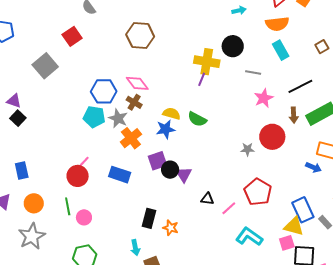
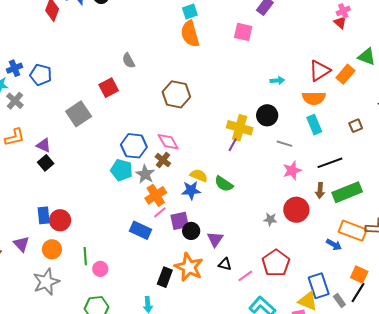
pink line: (83, 162) -> (160, 212), moved
purple triangle: (184, 174) -> (215, 239), moved
red circle: (78, 176) -> (60, 220), moved
orange star: (171, 228) -> (189, 267), moved, size x1.8

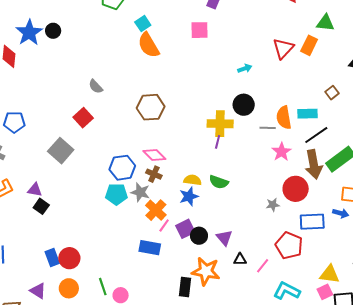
orange semicircle: (314, 98) -> (284, 118), moved, turned 95
cyan rectangle: (314, 125) -> (308, 114), moved, turned -54
brown arrow: (320, 191) -> (314, 164), size x1.8
blue rectangle: (319, 286) -> (312, 222), moved, turned -60

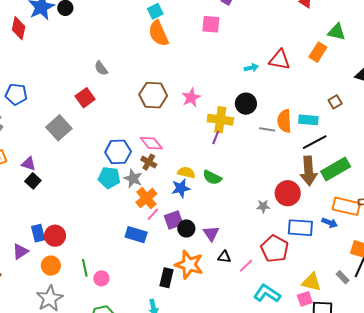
red triangle: (283, 48) -> (280, 60), moved, turned 50
pink star: (282, 152) -> (191, 98), moved
purple triangle: (38, 291) -> (20, 251), moved, turned 48

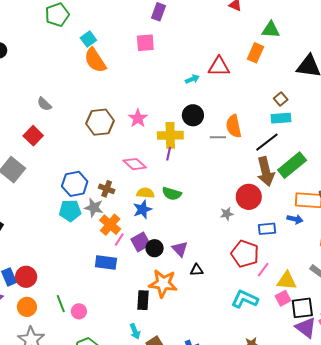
cyan rectangle: (308, 120) -> (281, 118), moved
pink diamond: (151, 143) -> (135, 164), moved
blue rectangle: (300, 228) -> (267, 229), size x0.7
pink line: (246, 266) -> (263, 270), moved

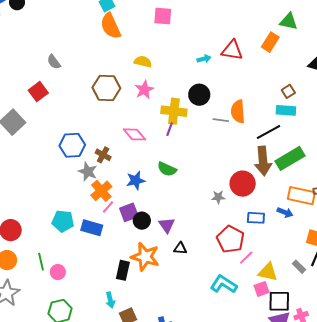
yellow semicircle: (145, 193) -> (143, 62), moved
cyan pentagon: (70, 211) -> (63, 221), moved

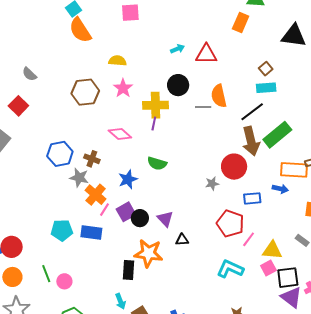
red triangle: (232, 50) -> (206, 54), moved

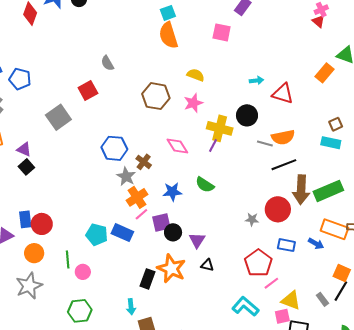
orange semicircle: (219, 96) -> (283, 137), turned -105
black line: (252, 112) -> (284, 165), moved
cyan pentagon: (62, 230) -> (97, 235), moved

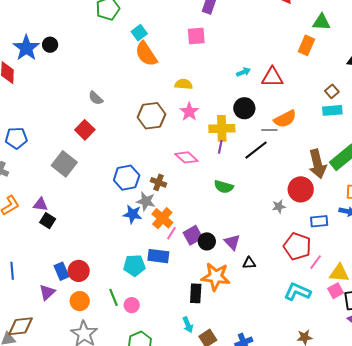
black line: (284, 165) -> (256, 150), moved
blue star: (172, 192) -> (133, 214), moved, turned 30

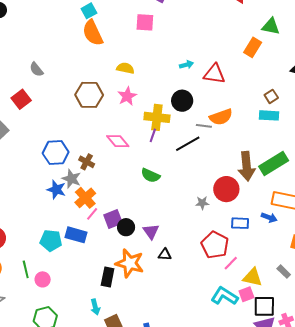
cyan L-shape: (297, 292) -> (224, 296), moved

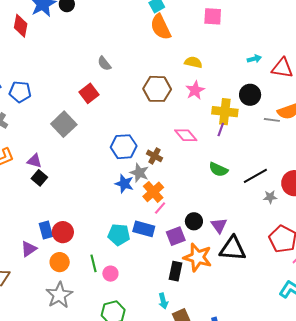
black line: (188, 144) -> (255, 176), moved
purple square: (113, 219) -> (176, 236), moved
black triangle: (165, 255) -> (233, 249), size x2.0

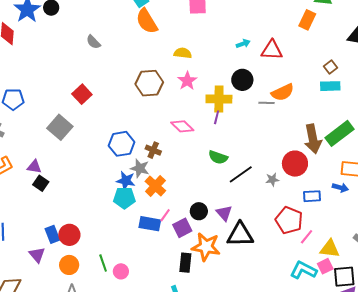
gray semicircle: (104, 63) -> (93, 42), moved
black line: (255, 176) -> (241, 174), moved
pink line: (160, 208) -> (165, 215), moved
cyan pentagon: (119, 235) -> (124, 198), moved
purple triangle: (29, 249) -> (37, 255), turned -30

